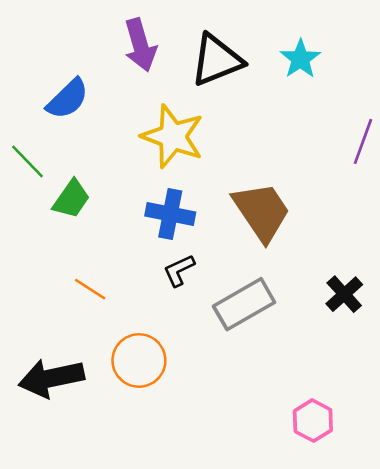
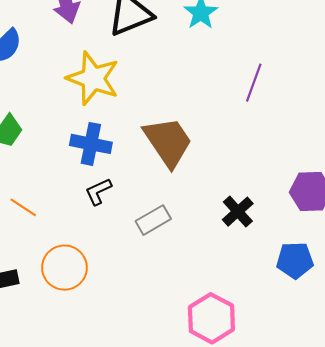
gray rectangle: (244, 304) -> (153, 220), size x0.7
pink hexagon: (313, 421) -> (211, 318), size x1.4

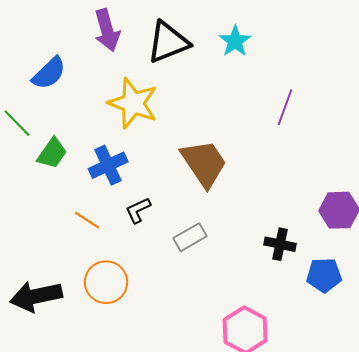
blue cross: (91, 144) -> (108, 165), moved, turned -36
orange line: (23, 207) -> (87, 220), moved
black cross: (238, 212) -> (280, 244), moved, turned -36

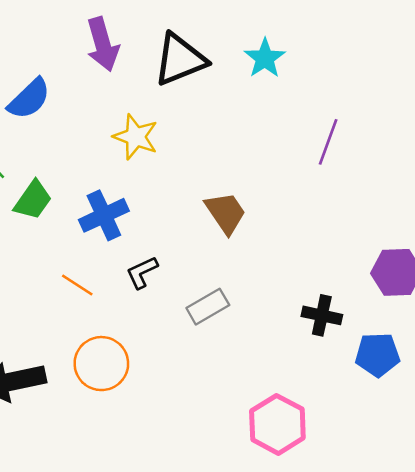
yellow star: (133, 103) -> (136, 137), size x0.7
brown trapezoid: (204, 163) -> (226, 213), size x0.7

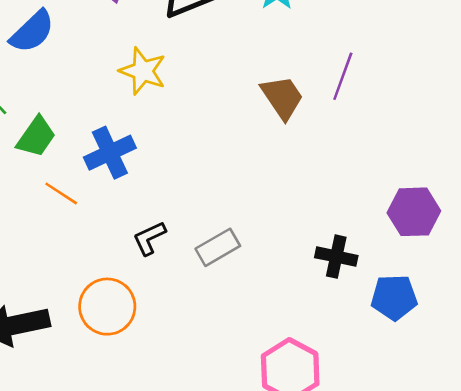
brown trapezoid: (226, 213) -> (282, 97), moved
black L-shape: (142, 272) -> (149, 238), moved
orange line: (77, 285) -> (61, 193), moved

